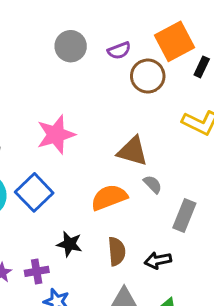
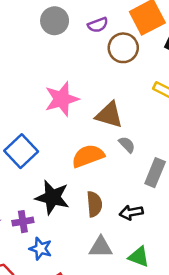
pink star: (56, 135) -> (62, 99), moved
black star: (70, 244) -> (52, 197), size x1.5

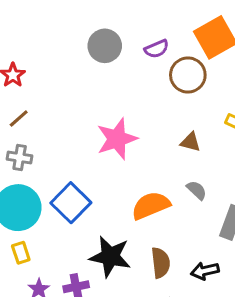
brown triangle: (109, 115) -> (191, 142), moved, size x0.6

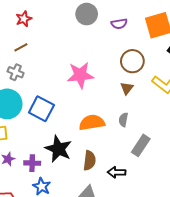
brown circle: (188, 75) -> (132, 61), moved
brown triangle: (191, 142) -> (127, 88), turned 40
gray semicircle: (197, 190) -> (123, 120), turned -136
blue square: (71, 203) -> (41, 109), turned -30

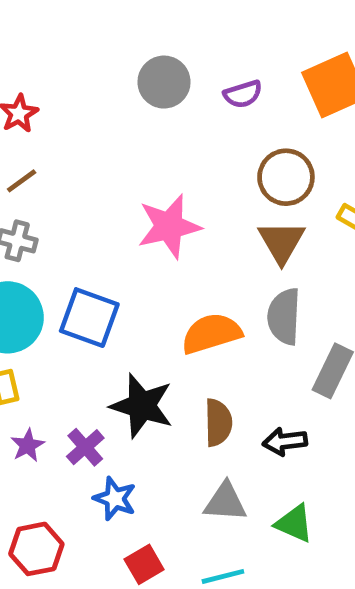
brown triangle: (127, 88) -> (282, 242), size x1.5
gray semicircle: (123, 120) -> (284, 316), size x1.6
purple cross: (32, 163) -> (85, 447), turned -35

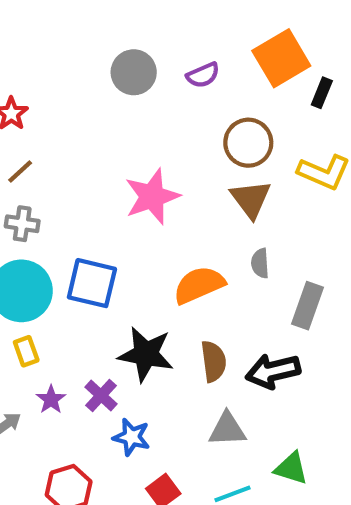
gray semicircle: (284, 316) -> (260, 263), size x0.6
black arrow: (285, 441) -> (273, 371), size x1.4
green triangle: (294, 523) -> (291, 468), moved

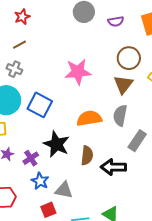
gray semicircle: (260, 263) -> (120, 115), size x1.5
gray triangle: (227, 429) -> (64, 190), moved

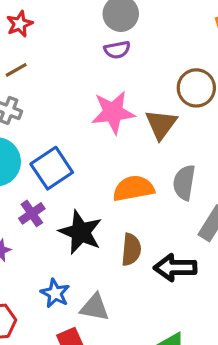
purple semicircle: (116, 21) -> (117, 50), moved
brown triangle: (123, 85) -> (161, 124), moved
blue square: (40, 105) -> (52, 168), turned 30
purple cross: (31, 158) -> (32, 213), moved

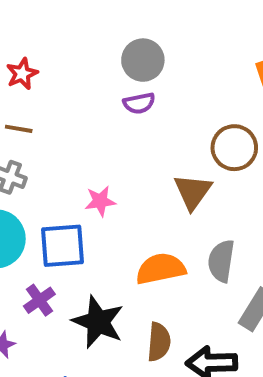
brown line: (16, 70) -> (19, 129), turned 40
pink star: (113, 112) -> (100, 201), moved, size x0.6
blue square: (52, 168) -> (63, 246), turned 30

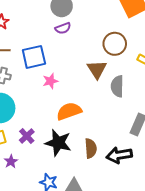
blue square: (63, 246) -> (34, 57), moved
gray semicircle: (221, 261) -> (117, 86), moved
orange semicircle: (161, 269) -> (69, 111), moved

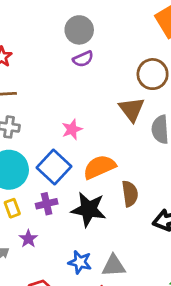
blue square: (34, 57) -> (54, 167), moved, turned -30
purple cross: (27, 136) -> (47, 204), turned 35
brown semicircle: (91, 148) -> (130, 194), moved

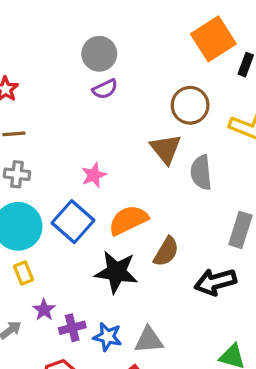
brown semicircle: (130, 194) -> (166, 252), turned 40
purple cross: (47, 204) -> (72, 328), moved

